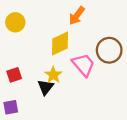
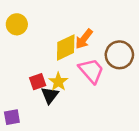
orange arrow: (77, 16) -> (84, 39), moved
red square: (14, 75) -> (38, 82), moved

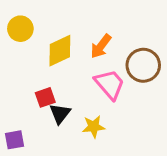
yellow diamond: (66, 48) -> (60, 51), moved
yellow star: (58, 82) -> (94, 127), moved, turned 30

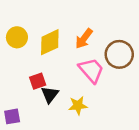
yellow circle: (20, 29) -> (17, 37), moved

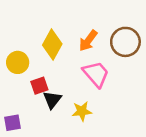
yellow circle: (17, 37) -> (18, 62), moved
yellow diamond: (50, 42) -> (52, 44), turned -36
brown circle: (119, 54) -> (125, 42), moved

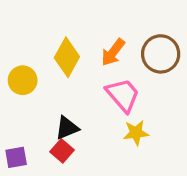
red square: (39, 86) -> (62, 151), moved, turned -30
black triangle: (52, 100) -> (67, 128), turned 30
yellow star: (82, 111) -> (136, 133), moved

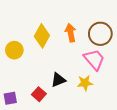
orange arrow: (113, 52) -> (71, 33), turned 132
pink trapezoid: (123, 95) -> (94, 59), moved
black triangle: (67, 128) -> (58, 80), moved

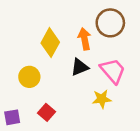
brown circle: (100, 34) -> (110, 23), moved
yellow circle: (14, 50) -> (29, 77), moved
black triangle: (58, 80) -> (80, 67), moved

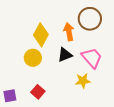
yellow circle: (29, 77) -> (33, 58), moved

